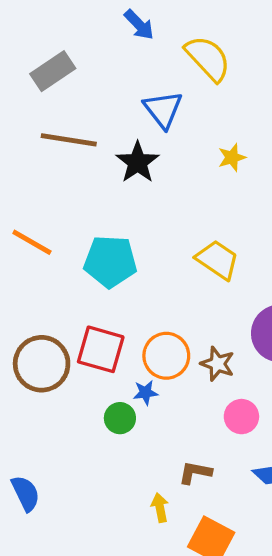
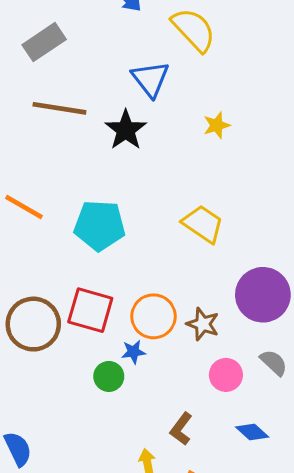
brown L-shape: (195, 472) -> (181, 429), turned -64

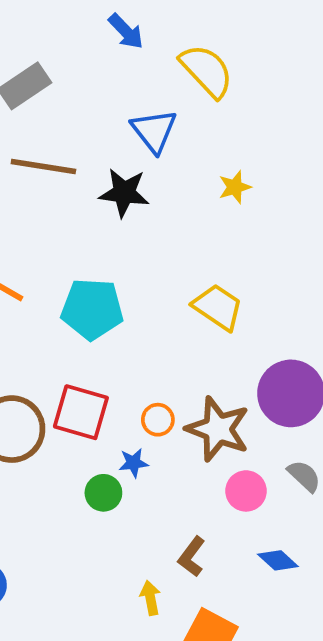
black star: (126, 130) -> (124, 193), turned -30
orange circle: (153, 316) -> (158, 420), size x0.6
brown star: (203, 324) -> (218, 429), size x1.6

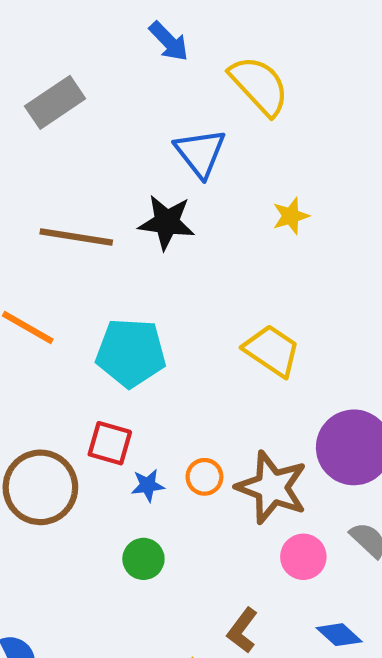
brown line: (43, 166) -> (76, 237), moved
red square: (81, 412) -> (110, 443), moved, size x0.7
blue star: (133, 463) -> (148, 485), moved

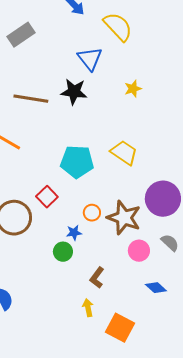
cyan pentagon: (131, 353) -> (77, 162), moved
red square: (110, 443) -> (47, 197), turned 30
blue star: (148, 485) -> (74, 233), moved
brown L-shape: (242, 630) -> (97, 278), moved

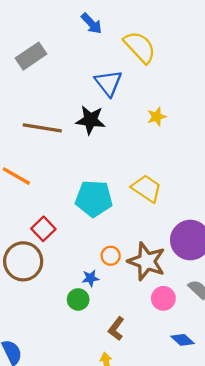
red square: (47, 197) -> (43, 229), moved

